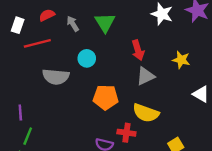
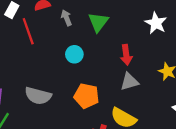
red line: (37, 43) -> (28, 31), turned 75
gray semicircle: (56, 77) -> (38, 96), moved

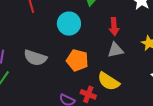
cyan circle: (74, 54) -> (69, 24), size x1.5

